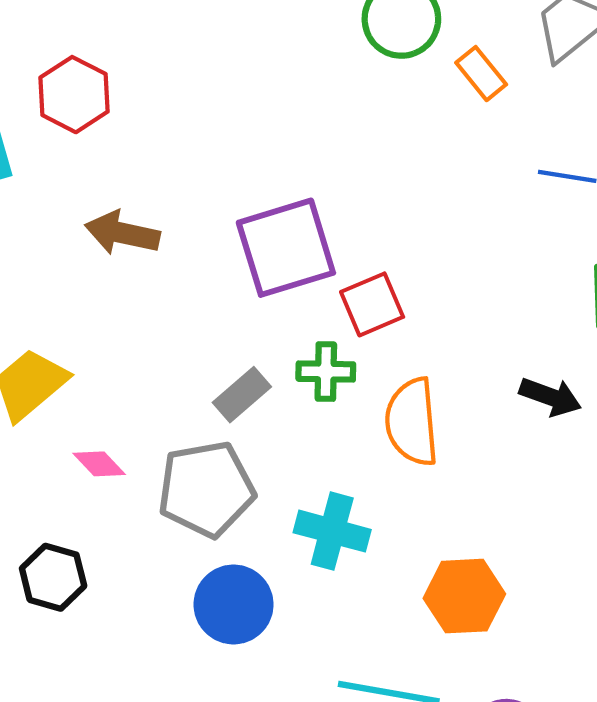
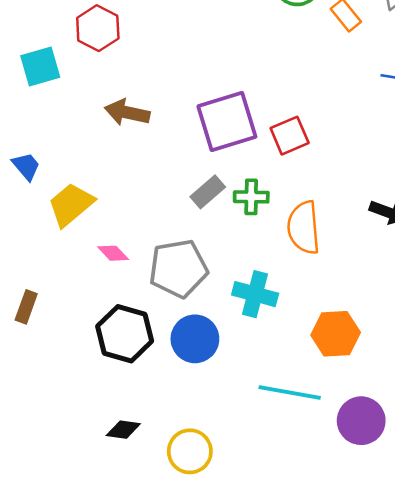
red square: (372, 304) -> (290, 136), moved
gray rectangle: (242, 395) -> (208, 192), moved
black hexagon: (53, 577) -> (125, 334), moved, size x1.4

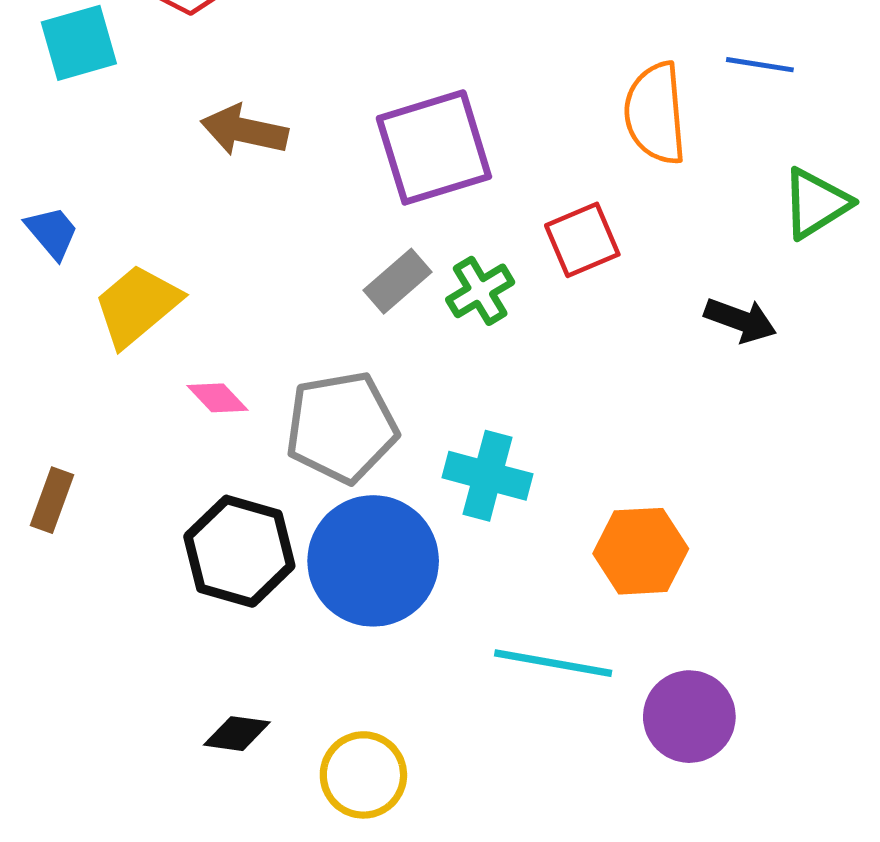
red square: (290, 136) -> (582, 240), moved
green cross: (251, 197) -> (480, 291), turned -32
orange semicircle: (304, 228) -> (655, 113), moved
blue circle: (195, 339) -> (373, 561), size x1.4

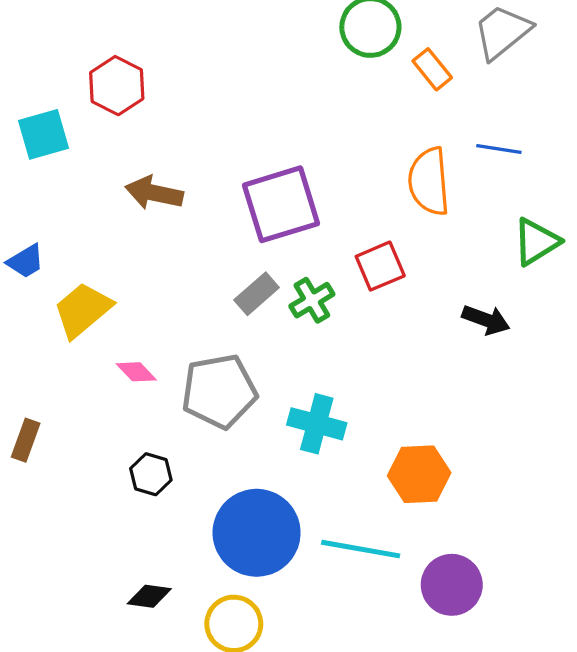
blue trapezoid: (52, 233) -> (26, 261), turned 99
black hexagon: (239, 551) -> (151, 474), size x0.6
blue circle: (373, 561) -> (257, 533), moved

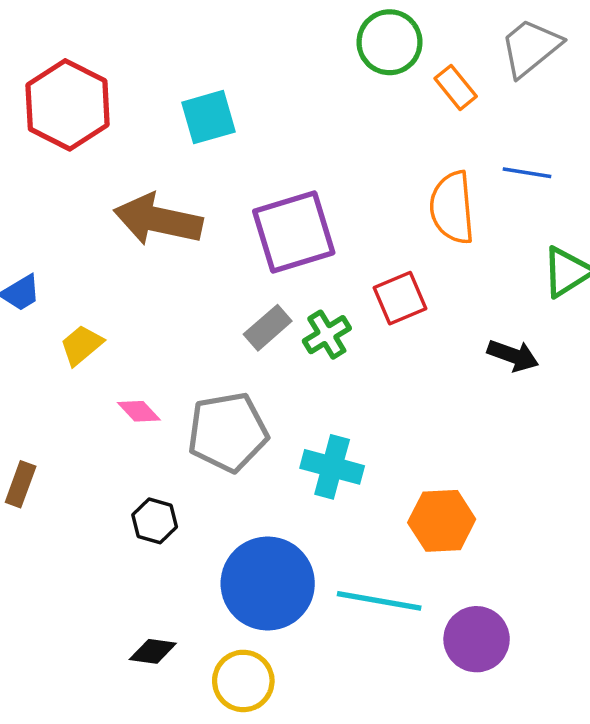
red hexagon: (117, 86) -> (68, 105), moved, size x1.4
cyan square: (44, 134) -> (209, 117), moved
brown arrow: (154, 193) -> (158, 220), size x1.4
yellow trapezoid: (83, 310) -> (81, 345), size x0.7

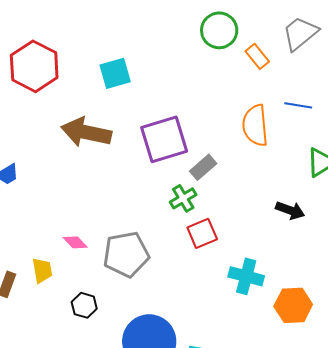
red square: (400, 298) -> (202, 233), moved
gray rectangle: (268, 328) -> (203, 167), moved
yellow trapezoid: (81, 345) -> (42, 270), moved, turned 120
cyan cross: (332, 467) -> (246, 276), moved
orange hexagon: (442, 521) -> (293, 305), moved

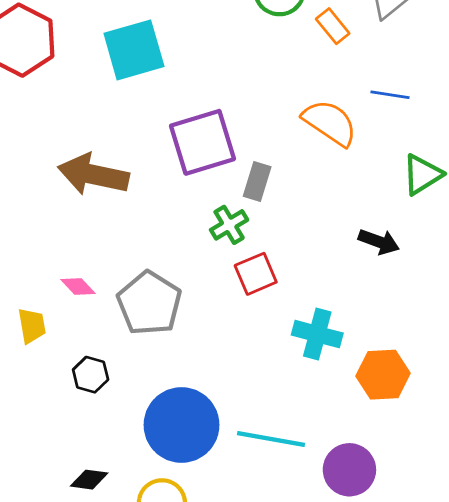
cyan square: (115, 73) -> (134, 50), size x1.4
orange semicircle: (255, 125) -> (330, 123), turned 129
brown arrow: (86, 132) -> (93, 174), moved
gray rectangle: (203, 167) -> (257, 181), turned -32
gray pentagon: (126, 254) -> (149, 303), turned -30

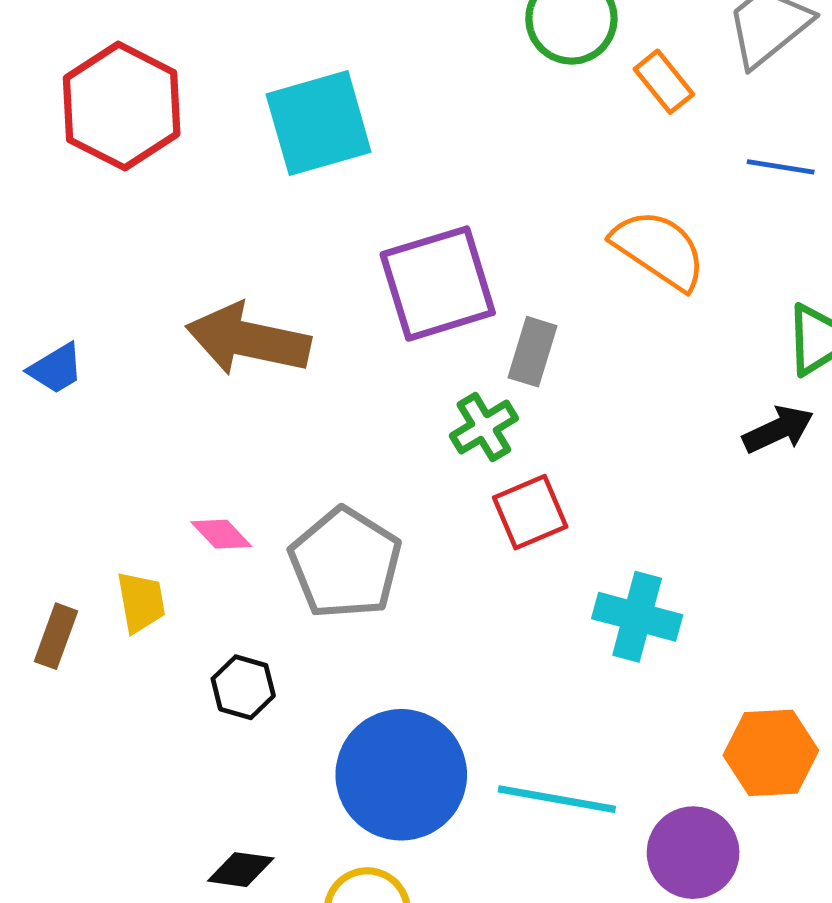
blue line: (390, 95) -> (781, 167), moved
black arrow: (379, 242) -> (778, 429), moved, turned -45
orange hexagon: (383, 375) -> (771, 753), moved

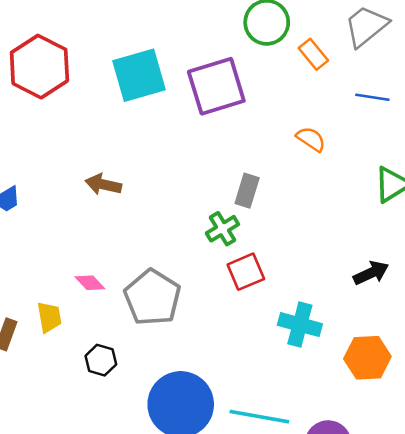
orange semicircle: (659, 250) -> (311, 139), size x0.6
purple square: (438, 284) -> (216, 86), moved
brown arrow: (248, 339) -> (103, 184), size x0.6
black arrow: (778, 429) -> (371, 273), moved
orange hexagon: (771, 753) -> (367, 358), moved

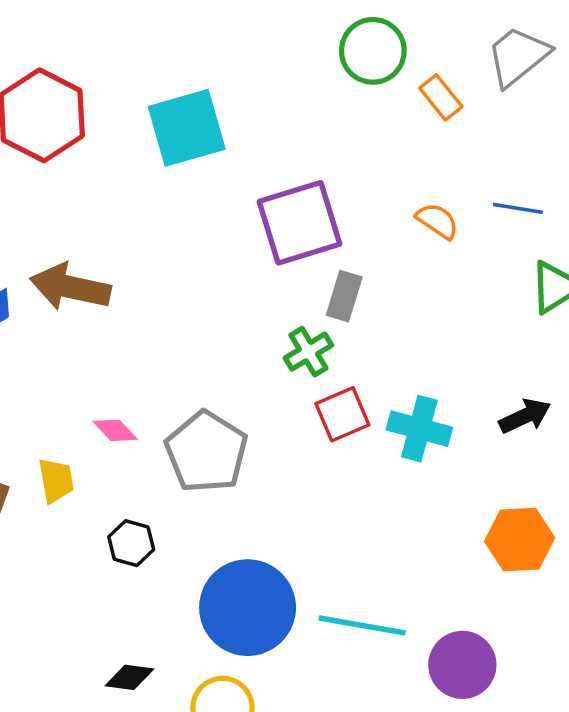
purple square: (216, 86) -> (299, 223), moved
blue line: (372, 97) -> (518, 208), moved
brown arrow: (103, 184) -> (70, 287), moved, size x1.5
cyan cross: (300, 325) -> (419, 429), moved

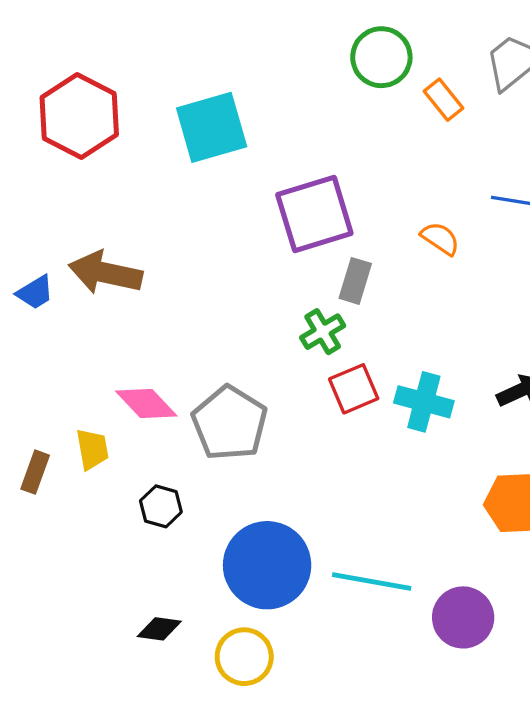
orange semicircle: (437, 221) -> (440, 238), moved
pink diamond: (115, 430) -> (146, 403), size x1.5

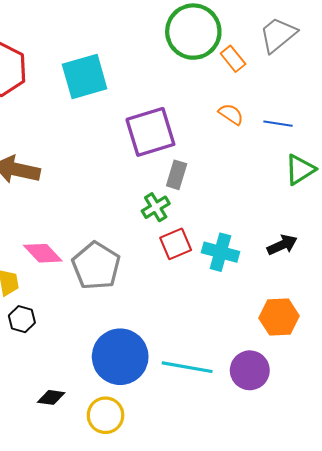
green circle: (381, 57) -> (193, 32), size x1.4
orange semicircle: (440, 238) -> (231, 114), moved
black hexagon: (161, 506) -> (22, 319), moved
purple circle: (463, 617) -> (250, 370), moved

